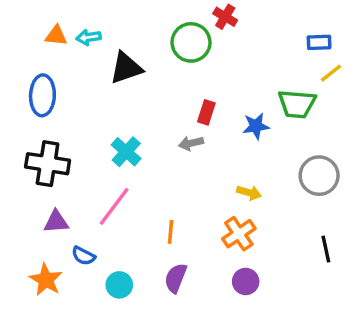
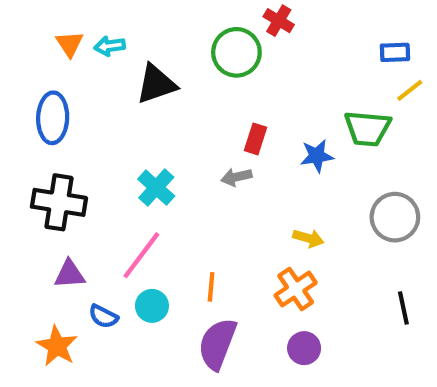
orange triangle: (56, 36) -> (70, 44), turned 50
purple semicircle: (176, 278) -> (217, 344), size x1.4
cyan circle: (119, 285) -> (152, 306), moved

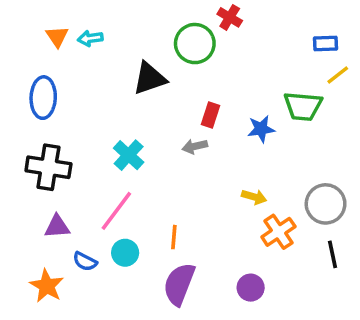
black triangle: (156, 84) -> (149, 78), moved
gray circle: (395, 217) -> (326, 204), moved
orange cross: (296, 289) -> (278, 232), moved

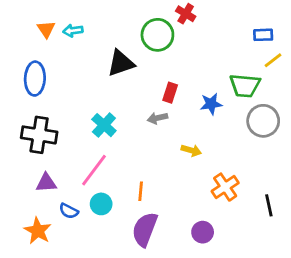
yellow arrow: (254, 197) -> (191, 150), moved
gray circle: (326, 204) -> (263, 121), moved

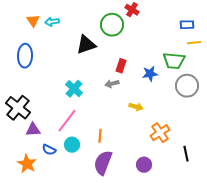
yellow line: (273, 60) -> (194, 43), turned 32
black cross: (39, 135) -> (18, 108), moved, turned 30
black line: (269, 205) -> (186, 154), moved

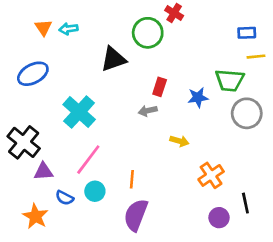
blue ellipse: (25, 56) -> (33, 74), turned 60
cyan cross: (74, 89) -> (79, 112), moved, size x1.4
purple circle: (144, 165) -> (219, 218), moved

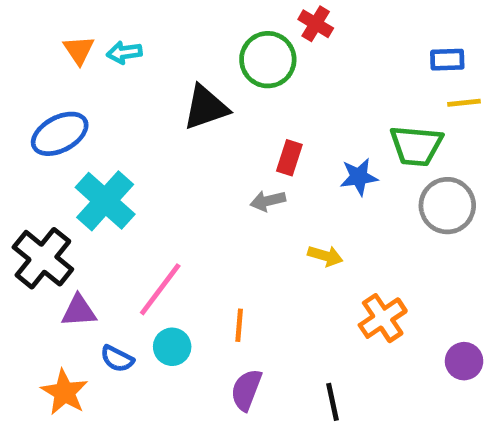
cyan cross: (79, 112) -> (105, 201), moved
black line: (245, 203) -> (332, 402), moved
purple semicircle: (136, 215) -> (246, 390), size x0.7
purple circle: (219, 218) -> (464, 361), moved

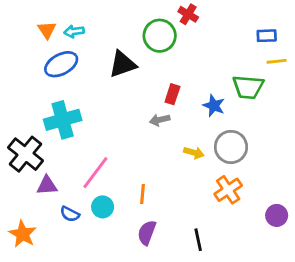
blue ellipse: (60, 134) -> (61, 64), moved
blue star: (359, 177) -> (214, 106), turned 30
cyan cross: (105, 201) -> (63, 120), turned 32
gray circle: (447, 206) -> (231, 147), moved
orange star: (64, 392) -> (23, 234), moved

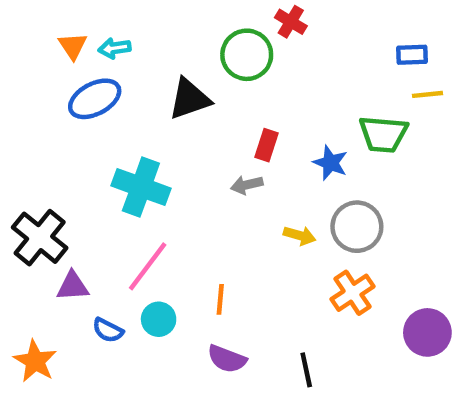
cyan cross: (63, 120) -> (141, 187), moved, turned 36
purple circle: (277, 215) -> (427, 332), size x1.4
purple semicircle: (147, 233) -> (227, 359), turned -90

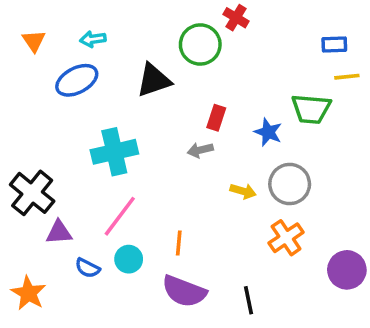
orange triangle: (73, 46) -> (34, 41), moved
cyan cross: (141, 187) -> (114, 152), turned -33
purple semicircle: (227, 359) -> (184, 291), size x1.4

